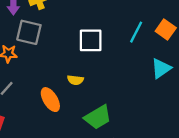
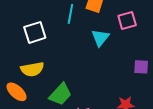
yellow semicircle: (75, 80) -> (32, 69), size x1.6

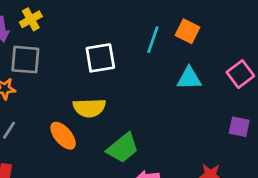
pink square: (127, 20) -> (240, 74), moved, turned -30
cyan triangle: (100, 38) -> (189, 78), turned 42

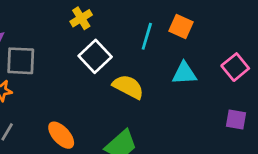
yellow cross: (31, 19) -> (81, 18), moved
white square: (100, 58) -> (95, 56), turned -32
yellow semicircle: (89, 108) -> (128, 87), moved, turned -148

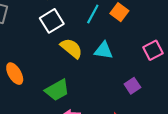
cyan triangle: (184, 73) -> (104, 50), moved
purple square: (236, 120) -> (132, 86), moved, turned 35

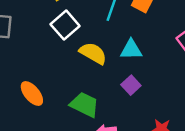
purple square: (132, 86) -> (131, 85), moved
green trapezoid: (57, 90) -> (84, 105), turned -115

